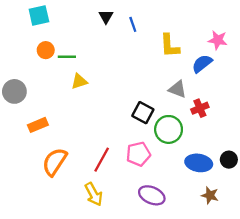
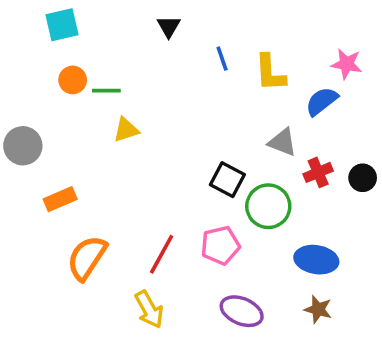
blue line: (133, 24) -> (222, 59), moved
black circle: (229, 160) -> (363, 178), moved
brown star: (210, 195) -> (318, 309), moved

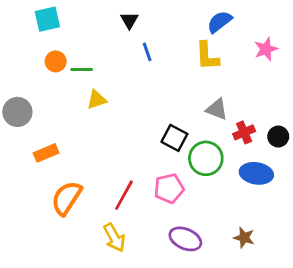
blue line: (222, 59) -> (147, 52), moved
pink star: (347, 64) -> (266, 49), turned -30
blue semicircle: (322, 101) -> (220, 22), moved
blue ellipse: (316, 260) -> (256, 173), moved

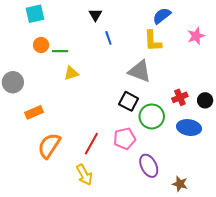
gray triangle: (217, 109) -> (140, 71), moved, size x1.4
brown star: (244, 238) -> (180, 184), moved
purple ellipse: (185, 239) -> (149, 166), moved, turned 40

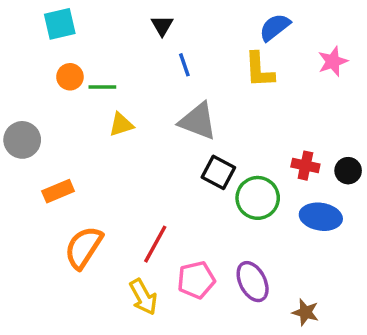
gray triangle: (140, 71) -> (198, 121), moved
red cross: (180, 97) -> (305, 166), turned 35
pink pentagon: (125, 139) -> (196, 280), moved

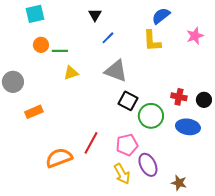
blue line: (184, 65) -> (108, 38), turned 64
orange semicircle: (84, 247) -> (59, 158), moved, turned 36
pink pentagon: (196, 280) -> (127, 145), moved
yellow arrow: (143, 297) -> (122, 174), moved

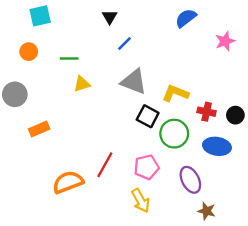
yellow L-shape: (152, 41) -> (175, 93), moved, turned 115
orange circle: (41, 45) -> (29, 52), moved
purple ellipse: (148, 165) -> (190, 180), moved

